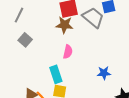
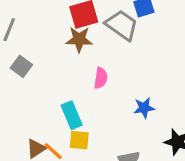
pink semicircle: (68, 52) -> (101, 78), moved

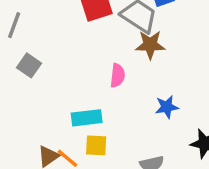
brown star: (79, 39) -> (150, 45), moved
cyan rectangle: (72, 115) -> (87, 118), turned -72

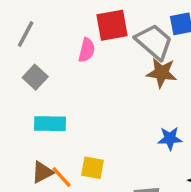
pink semicircle: (118, 75) -> (87, 50), moved
cyan rectangle: (87, 118) -> (50, 124), moved

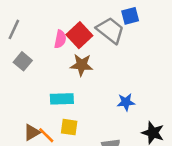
red square: (112, 25) -> (79, 35), moved, turned -30
brown star: (162, 73) -> (82, 65), moved
cyan rectangle: (50, 124) -> (62, 99), moved

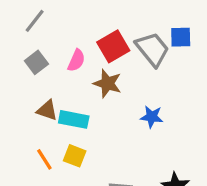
pink semicircle: (60, 39) -> (76, 60), moved
blue star: (126, 102) -> (152, 117), moved
brown triangle: (32, 132) -> (47, 110), moved, turned 36

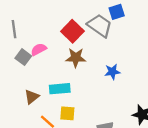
gray line: (35, 21) -> (14, 29), turned -30
pink semicircle: (76, 60) -> (39, 49), moved, turned -126
brown triangle: (47, 110) -> (32, 97), moved, turned -42

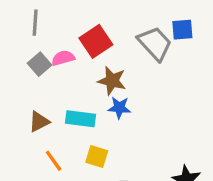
red square: (72, 31) -> (96, 41), moved
blue star: (112, 72) -> (119, 108), moved
yellow square: (67, 113) -> (97, 157), moved

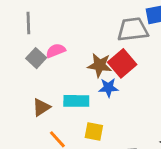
red square: (96, 41) -> (122, 63), moved
gray trapezoid: (155, 44) -> (133, 29), turned -48

